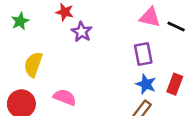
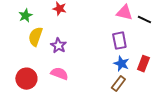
purple star: (82, 32) -> (58, 46), moved
yellow semicircle: (33, 64) -> (35, 37), moved

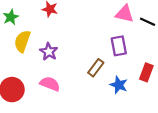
blue star: (121, 64) -> (119, 85), moved
brown rectangle: (118, 84) -> (96, 68), moved

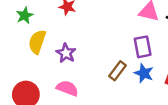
blue star: (119, 85) -> (144, 73), moved

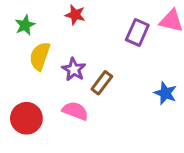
purple rectangle: (143, 47) -> (137, 33), moved, turned 35
brown rectangle: (117, 71) -> (102, 83), moved

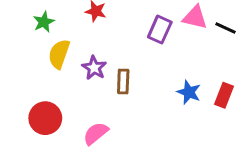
brown rectangle: (102, 83) -> (123, 81), turned -35
pink semicircle: (75, 111) -> (96, 133), moved, turned -60

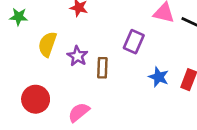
green star: (44, 22) -> (19, 17), moved, turned 30
purple rectangle: (160, 30) -> (134, 42), moved

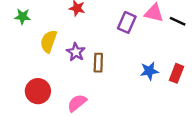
purple rectangle: (134, 42) -> (127, 22), moved
blue star: (159, 77) -> (149, 71), turned -30

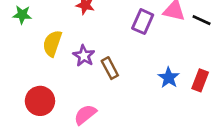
brown rectangle: (98, 63) -> (110, 68), turned -30
blue star: (149, 71) -> (169, 78), turned -30

